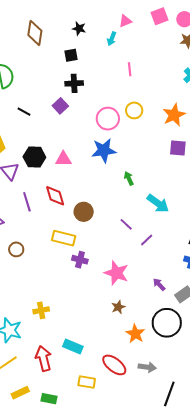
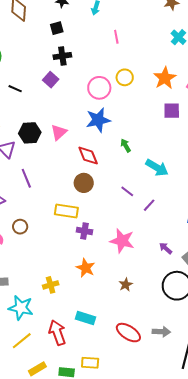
pink triangle: (63, 159) -> (59, 132), turned -36
red diamond: (55, 196) -> (88, 156), moved
brown star: (118, 307) -> (126, 285), moved
orange star: (135, 334) -> (86, 268), moved
yellow rectangle: (87, 382) -> (90, 363), moved

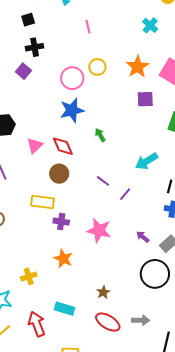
pink triangle: (59, 132) -> (35, 146), moved
cyan arrow: (157, 168) -> (146, 161), moved, turned 120
brown star: (126, 285) -> (103, 292), moved

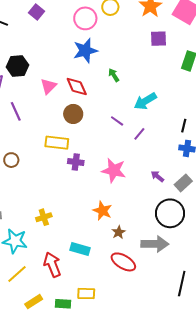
cyan arrow: (146, 161) -> (145, 101), moved
orange star: (63, 259) -> (102, 211), moved
gray arrow: (141, 320) -> (155, 244), moved, size x1.5

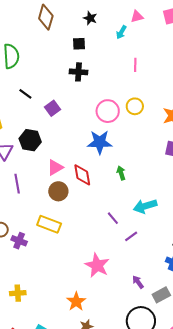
purple square: (36, 12) -> (52, 108), moved
brown circle: (73, 114) -> (58, 191), moved
purple cross: (76, 162) -> (19, 241), moved

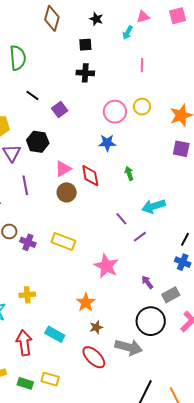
blue star: (100, 142) -> (107, 143), size x0.7
yellow rectangle: (49, 224) -> (63, 242), moved

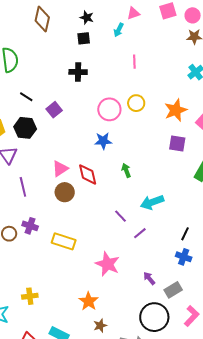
black square: (85, 45) -> (84, 38), moved
black hexagon: (38, 142) -> (25, 128), moved
purple cross: (28, 242) -> (30, 226), moved

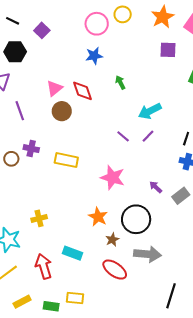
purple line: (121, 216) -> (123, 136), moved
purple line: (140, 233) -> (148, 136), moved
black circle: (154, 317) -> (136, 219), moved

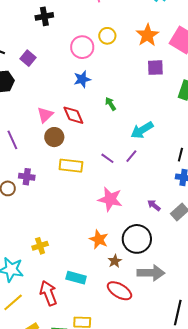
purple line: (123, 136) -> (107, 158), moved
purple line: (148, 136) -> (131, 156), moved
yellow rectangle: (66, 160) -> (71, 166), moved

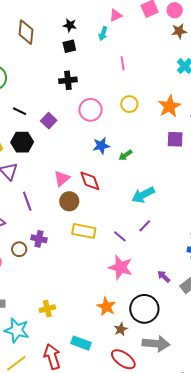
pink circle: (82, 47) -> (91, 110), moved
green arrow: (110, 104) -> (125, 155), moved, turned -96
cyan arrow: (142, 130) -> (143, 195), moved
purple line: (107, 158) -> (120, 236), moved

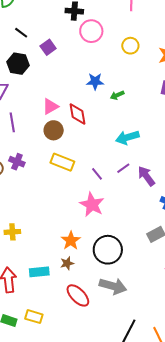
pink circle: (91, 110) -> (91, 31), moved
purple arrow: (164, 276) -> (146, 176), moved, size x1.5
brown star: (121, 329) -> (67, 263), moved
cyan rectangle: (81, 343) -> (39, 272), turned -36

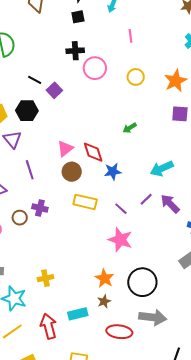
black line: (21, 33) -> (35, 80), moved
blue star: (95, 81) -> (113, 172), moved
cyan arrow: (127, 137) -> (162, 169), moved
red ellipse: (78, 295) -> (119, 332), turned -30

